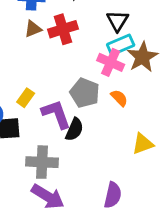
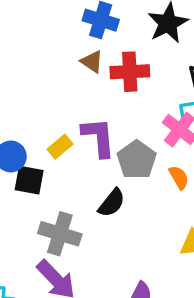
brown triangle: (33, 29) -> (92, 62), turned 42
purple L-shape: (56, 114) -> (99, 137), moved

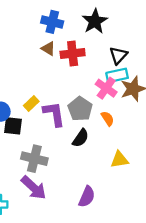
purple L-shape: (99, 137) -> (54, 114), moved
black semicircle: (112, 203) -> (81, 138), moved

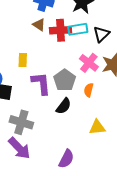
cyan rectangle: (117, 75) -> (78, 29), moved
yellow rectangle: (31, 103) -> (23, 60), moved, turned -48
orange semicircle: (108, 118) -> (89, 90), turned -136

